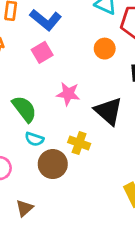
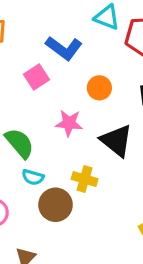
blue L-shape: (46, 20) -> (64, 48), moved
orange circle: (105, 49) -> (99, 88), moved

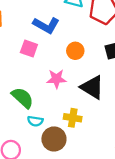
pink square: (37, 77) -> (29, 48), turned -30

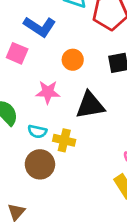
black triangle: (92, 87) -> (90, 105), turned -45
cyan semicircle: (35, 121) -> (37, 132), moved

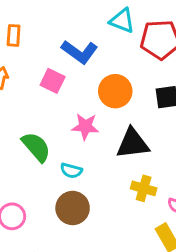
orange circle: (73, 60) -> (115, 91), size x1.4
yellow cross: (64, 140) -> (144, 188), moved

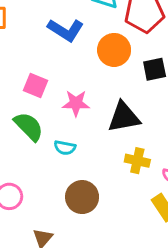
pink square: (53, 81) -> (36, 86), moved
orange circle: (115, 91) -> (114, 50), moved
brown circle: (73, 208) -> (82, 197), moved

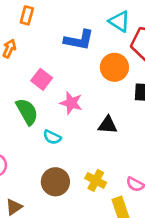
blue L-shape: (66, 30) -> (79, 40), turned -36
black triangle: (124, 117) -> (108, 125), size x0.7
yellow cross: (137, 161) -> (96, 180), moved

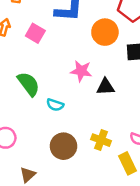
pink square: (42, 79) -> (35, 33), moved
pink star: (71, 103) -> (81, 71), moved

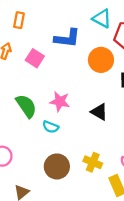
pink star: (81, 71) -> (60, 102), moved
black triangle: (105, 87) -> (99, 112), turned 30

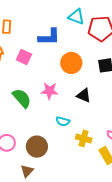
orange circle: (101, 60) -> (71, 63), moved
cyan semicircle: (51, 127) -> (63, 121), moved
brown circle: (57, 166) -> (37, 147), moved

